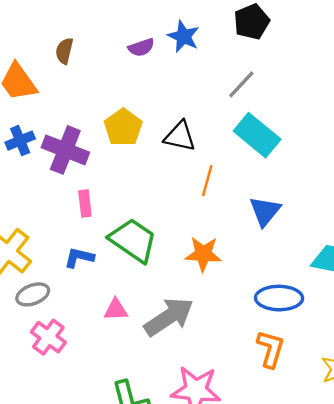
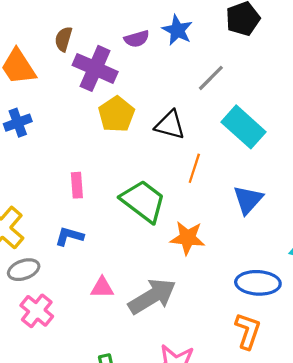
gray line: (241, 84) -> (211, 78), moved
purple cross: (65, 150) -> (95, 68), moved
green trapezoid: (133, 240) -> (143, 201), moved

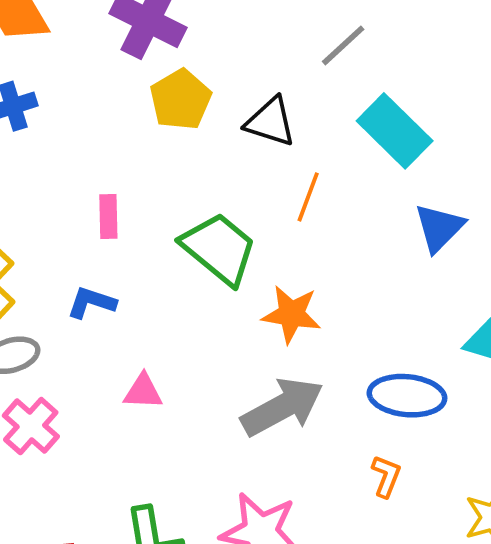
blue triangle: (248, 200) -> (439, 228), moved
gray arrow: (152, 296) -> (282, 407), moved
orange L-shape: (248, 331) -> (386, 476), size x0.7

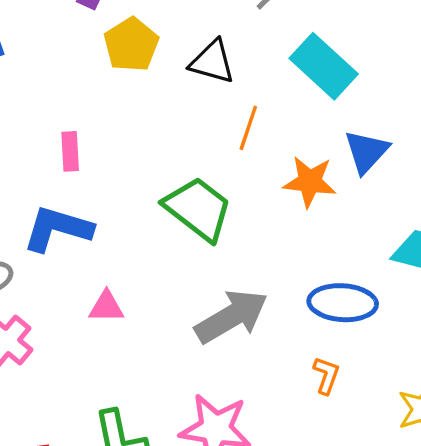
green trapezoid: (219, 249) -> (198, 209), moved
blue L-shape: (91, 302) -> (58, 229), size x1.6
orange star: (291, 314) -> (310, 182), moved

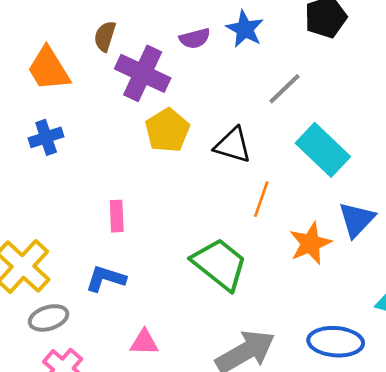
orange star: (310, 182) -> (310, 243), turned -30
blue L-shape: (58, 229) -> (106, 279), size x0.7

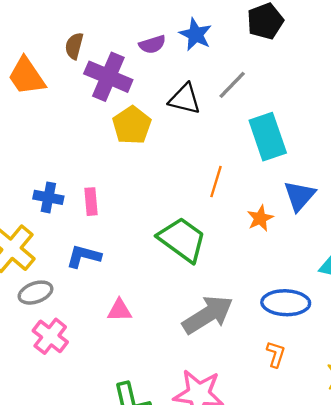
blue cross: (46, 137) -> (48, 197), moved, turned 32
black triangle: (233, 145) -> (185, 99), moved
cyan rectangle: (323, 150) -> (268, 137), turned 30
orange star: (310, 243) -> (260, 218), size x0.7

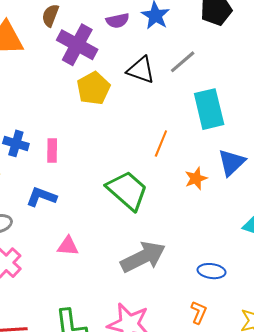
blue ellipse: (286, 303) -> (212, 271), moved, size x0.7
orange L-shape: (276, 354) -> (199, 312), moved

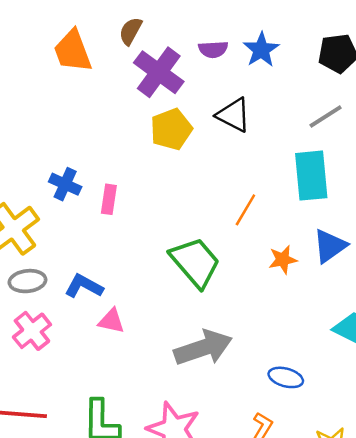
gray line: (183, 62) -> (326, 117), moved
blue L-shape: (41, 197) -> (84, 286), moved

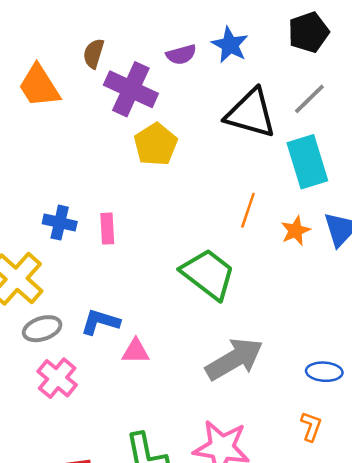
black triangle: (234, 115) -> (251, 113), moved, size x1.4
orange star: (283, 260) -> (296, 231), moved

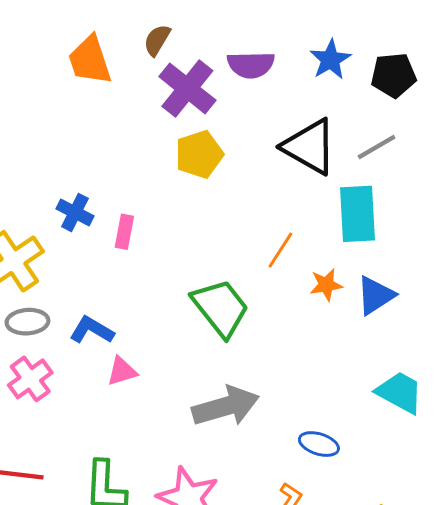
blue star: (230, 45) -> (330, 60), moved
purple semicircle: (181, 55) -> (251, 65), size x1.4
pink triangle: (136, 351) -> (122, 371), turned -32

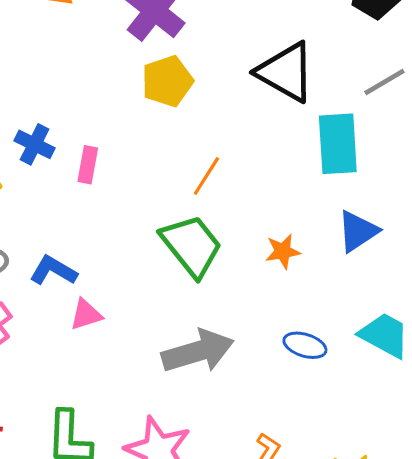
gray line: (377, 147) -> (384, 82), moved
orange line: (280, 250) -> (206, 176), moved
orange star: (326, 285) -> (283, 251), moved
blue ellipse: (319, 444) -> (305, 345), moved

